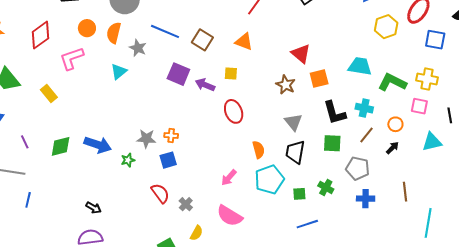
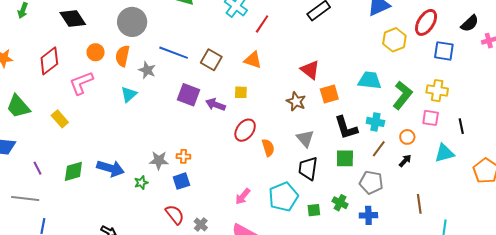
green L-shape: (392, 82) -> (402, 95), turned 104
red ellipse: (234, 111) -> (245, 130), turned 60
orange semicircle: (259, 150) -> (268, 148), moved
blue cross: (366, 199) -> (368, 215), moved

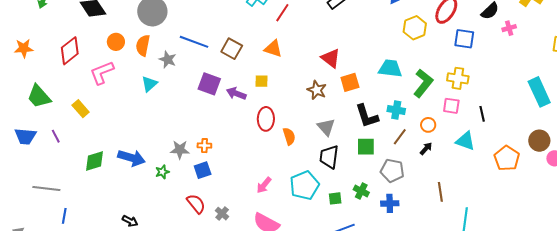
red ellipse: (245, 130) -> (266, 119), turned -35
cyan triangle: (444, 153) -> (465, 141), turned 35
purple line: (37, 168) -> (56, 136), moved

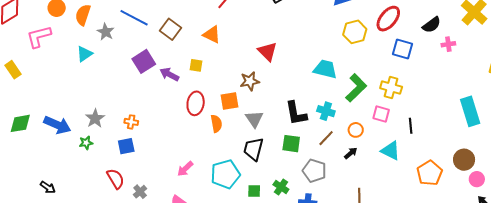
orange square: (350, 82) -> (229, 101), moved
purple square: (209, 84) -> (144, 61), turned 30
brown star: (317, 90) -> (250, 81), turned 30
gray star: (180, 150) -> (95, 118), moved, turned 30

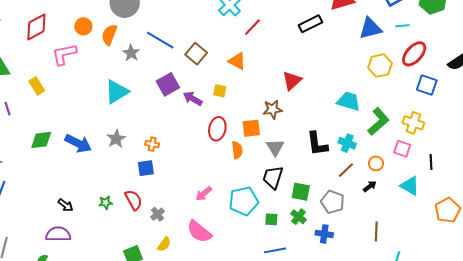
red triangle: (268, 51) -> (292, 81), turned 30
cyan triangle: (84, 54) -> (117, 92), moved, size x1.5
green star: (86, 143) -> (106, 203), moved
green square: (291, 144) -> (301, 192), moved

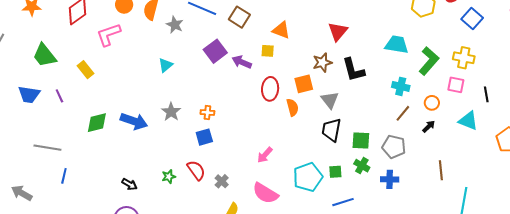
orange triangle: (237, 61) -> (281, 30), moved
blue square: (427, 85) -> (472, 18), turned 30
cyan triangle: (117, 92) -> (166, 65), size x0.6
black L-shape: (317, 144) -> (353, 70), moved
cyan pentagon: (244, 201) -> (308, 177), moved

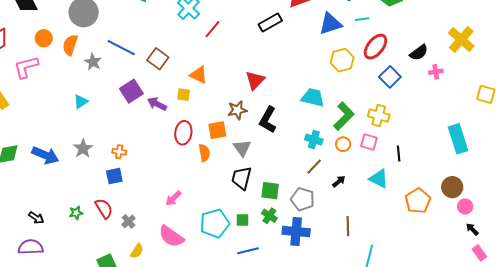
black L-shape: (353, 70) -> (268, 120), turned 40
orange circle: (432, 103) -> (343, 144), moved
blue cross: (390, 179) -> (296, 232), size x1.5

